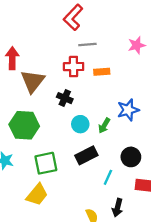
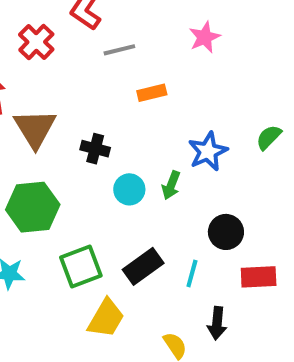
red cross: (74, 67) -> (36, 42), moved, turned -36
black rectangle: (86, 155) -> (143, 266), moved
yellow trapezoid: (37, 195) -> (106, 318), moved

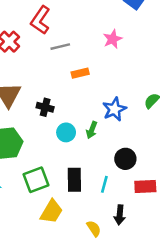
black rectangle: (143, 266) -> (74, 180), turned -55

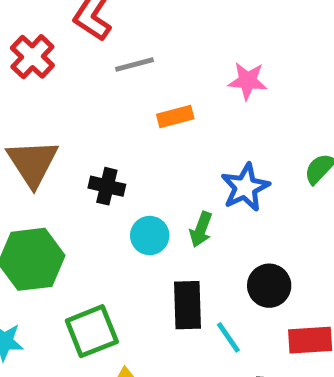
pink star: (113, 39) -> (248, 81), moved, turned 30
black rectangle: (74, 180) -> (187, 305), moved
cyan line: (104, 184) -> (228, 337), turned -49

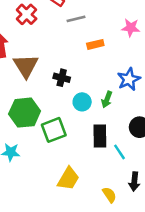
green square: (92, 331) -> (54, 130), moved

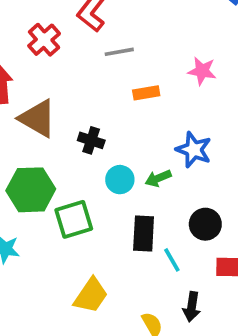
brown triangle: (26, 66) -> (38, 118), turned -32
blue star: (129, 79) -> (194, 150), turned -30
green arrow: (107, 99) -> (158, 178), turned 42

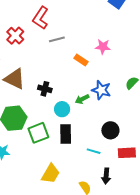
orange rectangle: (146, 93) -> (81, 60), moved, turned 48
green arrow: (158, 178) -> (82, 99), moved
black rectangle: (144, 234) -> (66, 134), moved
cyan line: (172, 260) -> (94, 151), turned -40

